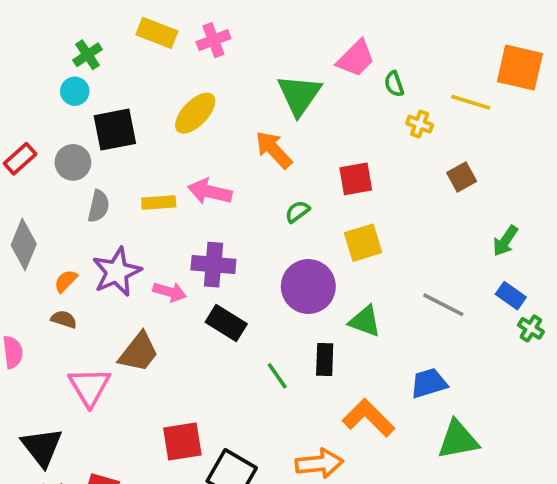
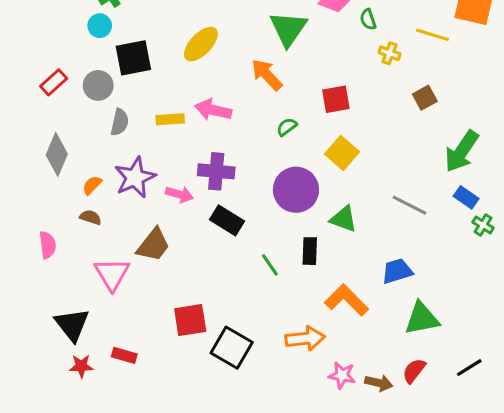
green arrow: (505, 241) -> (462, 151), size x1.6
yellow square: (363, 243) -> (342, 153), turned -32

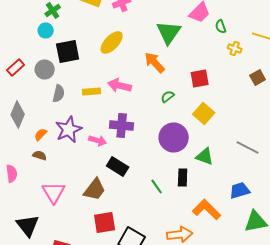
black rectangle: (227, 220) -> (118, 166), moved
brown trapezoid: (153, 245) -> (95, 190), moved

